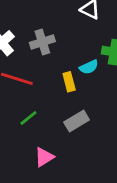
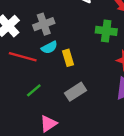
cyan semicircle: (89, 67) -> (49, 47), moved

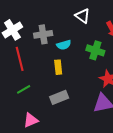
cyan semicircle: (49, 47) -> (64, 45), moved
red line: (23, 57) -> (20, 59), turned 50

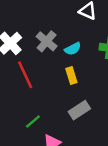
gray cross: (43, 34) -> (47, 41), turned -30
green line: (24, 89) -> (33, 121), moved

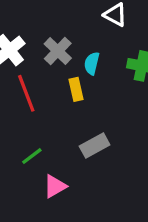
cyan semicircle: (73, 49) -> (92, 63), turned 126
yellow rectangle: (71, 76) -> (76, 89), moved

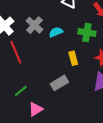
cyan semicircle: (92, 63) -> (56, 32), turned 56
yellow rectangle: (76, 89) -> (73, 58), moved

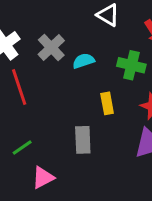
gray rectangle: (59, 83) -> (83, 140), turned -66

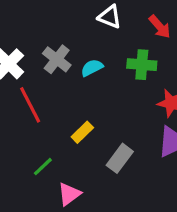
yellow rectangle: (107, 103) -> (82, 132), moved, turned 65
gray rectangle: (83, 140) -> (120, 158), moved, turned 48

